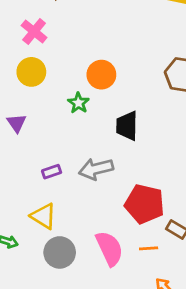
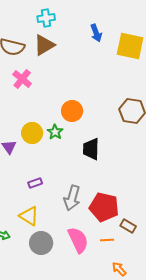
yellow circle: (31, 72) -> (32, 133), moved
gray arrow: (96, 169) -> (72, 198), moved, turned -60

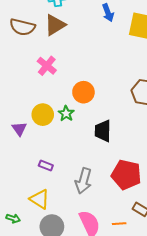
pink cross: (22, 79) -> (47, 66), moved
purple rectangle: (35, 183) -> (46, 166), turned 40
red pentagon: (104, 207) -> (126, 175), moved

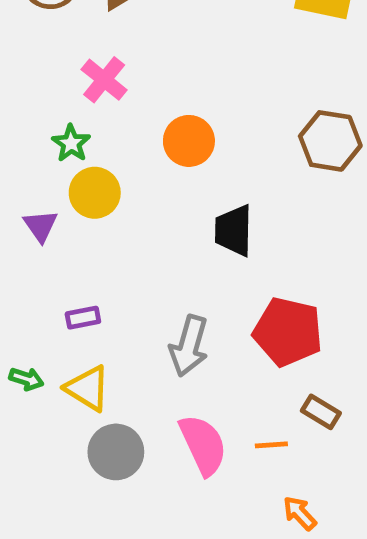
green star: (66, 114) -> (71, 143), moved
purple rectangle: (46, 166) -> (83, 318), moved, turned -32
green arrow: (13, 218) -> (26, 379), moved

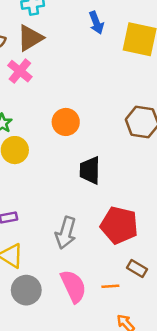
pink cross: (104, 80) -> (20, 71), moved

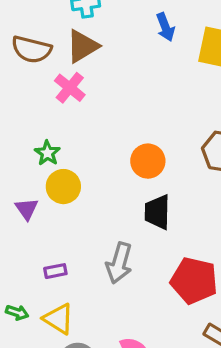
orange circle: (66, 122) -> (148, 161), moved
gray arrow: (66, 233) -> (119, 263), moved

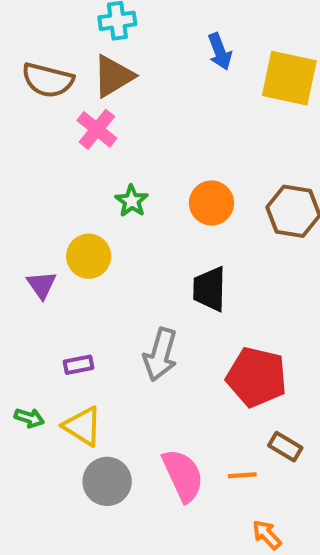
green star: (47, 153) -> (132, 201), moved
orange circle: (148, 161) -> (212, 203), moved

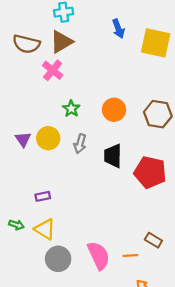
purple triangle: (42, 285) -> (23, 139), moved
gray arrow: (160, 354) -> (80, 144), moved, size x0.7
red pentagon: (257, 377) -> (150, 172), moved

